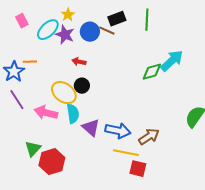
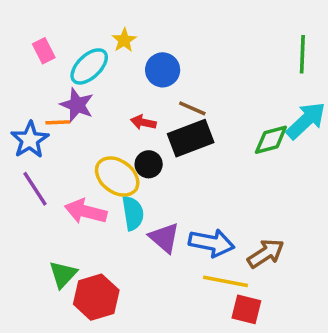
black rectangle: (117, 19) -> (191, 138), moved, size x1.4
green line: (147, 20) -> (302, 54), moved
brown line: (107, 31) -> (192, 108), moved
purple star: (65, 35) -> (77, 105), moved

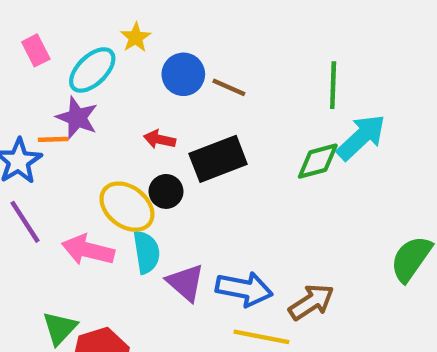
green line: (302, 54) -> (333, 85), moved
brown line: (192, 108) -> (229, 87), moved

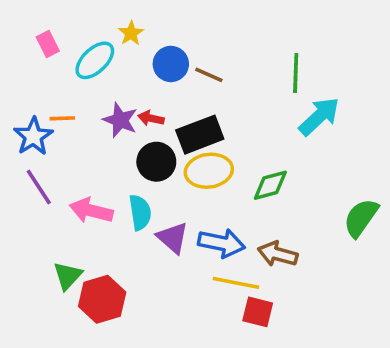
purple star: (77, 118) -> (120, 120), moved
green diamond: (318, 161) -> (270, 185), moved
black circle: (166, 191) -> (156, 162), size x1.4
yellow ellipse: (127, 207) -> (209, 171), moved, turned -45
brown arrow: (311, 302) -> (278, 254), turned -132

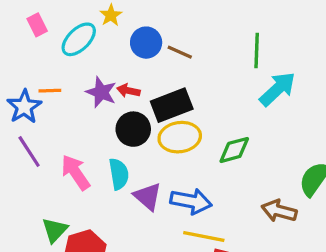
pink arrow: (91, 211) -> (76, 172), turned 42
brown arrow: (278, 254) -> (279, 211), moved

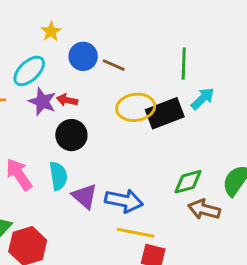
cyan ellipse: (79, 39) -> (29, 71), moved
cyan arrow: (278, 89) -> (203, 99), size x0.7
black rectangle: (172, 105) -> (165, 113), moved
yellow ellipse: (180, 137) -> (136, 107), moved
green diamond: (234, 150) -> (188, 182), moved

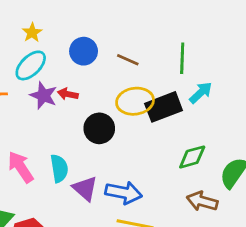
yellow star: (51, 32) -> (32, 33), moved
brown line: (114, 65) -> (128, 60), moved
black circle: (71, 135) -> (99, 128), moved
green diamond: (188, 182) -> (192, 157), moved

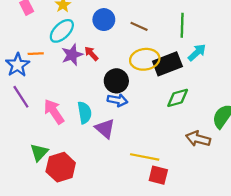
red arrow: (68, 94) -> (91, 54), turned 35
purple star: (44, 95) -> (72, 55), turned 30
green diamond: (192, 157) -> (178, 98), moved
blue arrow: (124, 193) -> (117, 100), moved, size x0.7

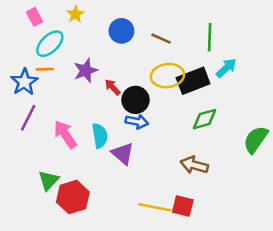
cyan ellipse: (62, 31) -> (50, 44), moved
red arrow: (91, 54) -> (112, 87), moved
purple line: (21, 97) -> (28, 118), turned 60
brown arrow: (198, 139) -> (194, 165), moved
yellow line: (145, 157) -> (155, 207), moved

